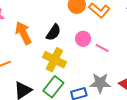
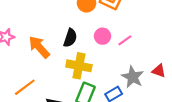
pink line: (102, 48) -> (125, 40), turned -48
gray star: (100, 83) -> (133, 77), turned -30

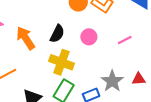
pink line: (125, 40) -> (125, 40), moved
red triangle: (159, 71) -> (139, 79), turned -32

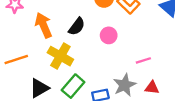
pink line: (125, 40) -> (143, 60), moved
yellow cross: (61, 62) -> (60, 56), moved

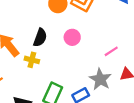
yellow cross: (60, 56) -> (32, 60), moved, size x0.6

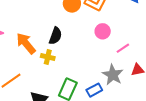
pink circle: (72, 37) -> (103, 31), moved

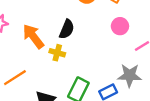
gray star: (113, 75) -> (130, 75), turned -30

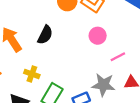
yellow cross: (57, 53) -> (32, 74), moved

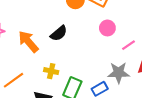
black semicircle: (45, 35) -> (59, 33), turned 30

